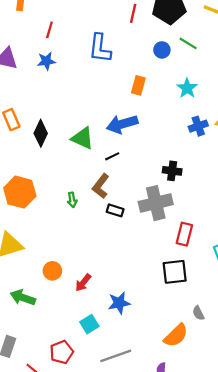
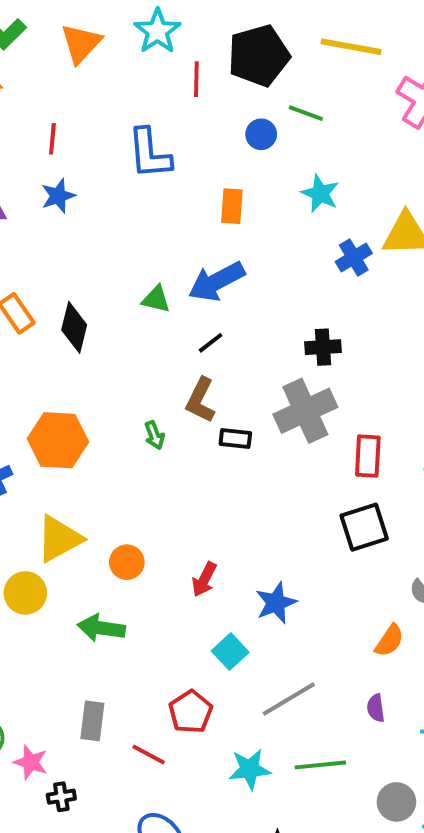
green triangle: (82, 138) -> (156, 299), moved, size x0.7
orange circle: (52, 271) -> (127, 562), moved
orange semicircle: (176, 335) -> (389, 641), size x0.7

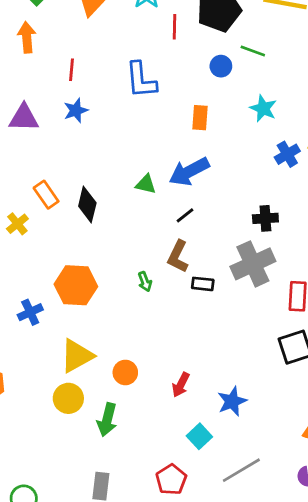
yellow circle: (25, 593) -> (68, 398), moved
green arrow: (101, 628) -> (107, 420), turned -84

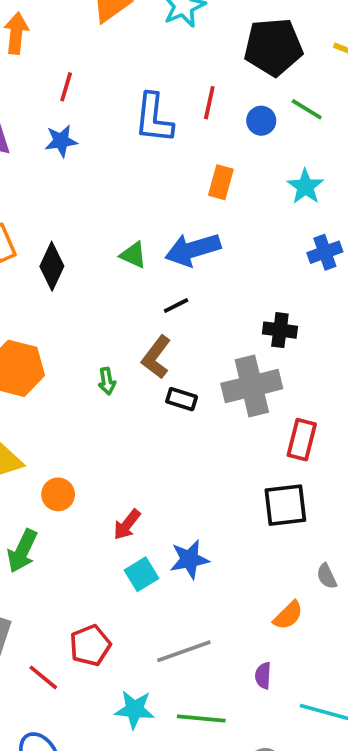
red line: (174, 27) -> (209, 103), moved
cyan square: (199, 436) -> (142, 574), moved

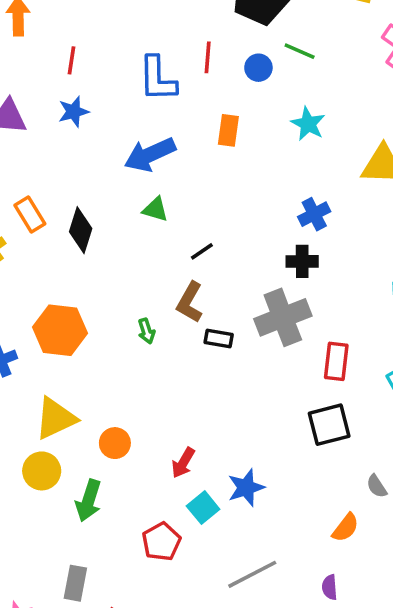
blue arrow: (193, 250) -> (150, 155), moved
blue cross: (325, 252) -> (314, 214), moved
red pentagon: (90, 645) -> (161, 542), moved

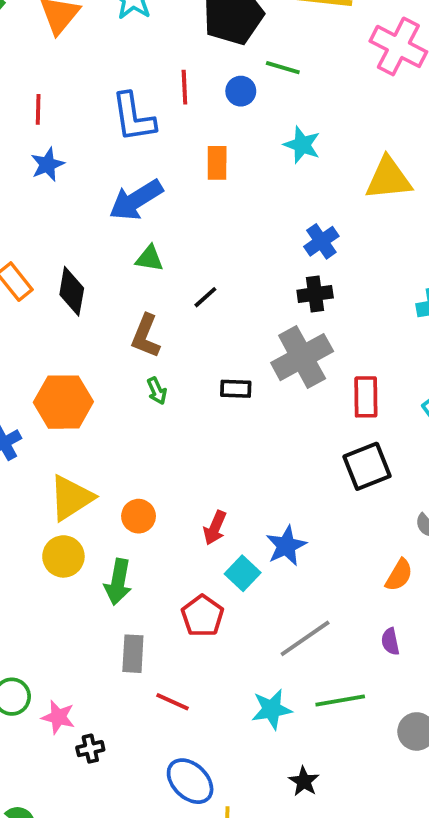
brown L-shape: (190, 302) -> (146, 336), moved
gray rectangle: (75, 583) -> (133, 654), moved

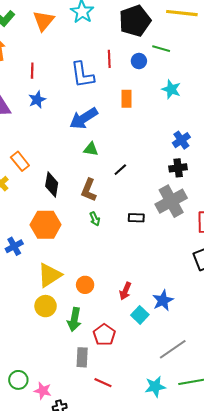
black diamond: (72, 291) -> (52, 185), moved
red pentagon: (202, 616) -> (104, 335), moved

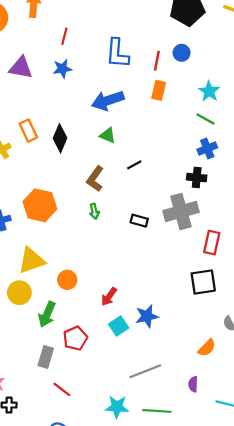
green line: (161, 49) -> (205, 119), moved
red line: (109, 59) -> (157, 61), moved
black diamond: (52, 185) -> (60, 138), moved

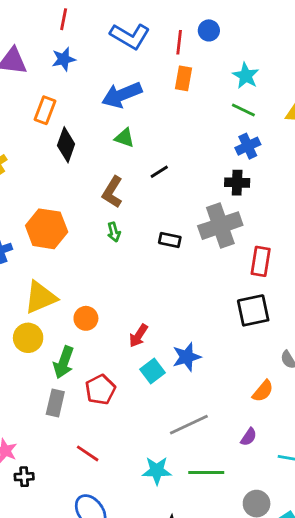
blue L-shape: (117, 53) -> (130, 36), turned -60
orange rectangle: (28, 131) -> (45, 110), moved, turned 50
gray rectangle: (46, 357) -> (55, 403), moved
purple semicircle: (193, 384) -> (249, 437), turned -144

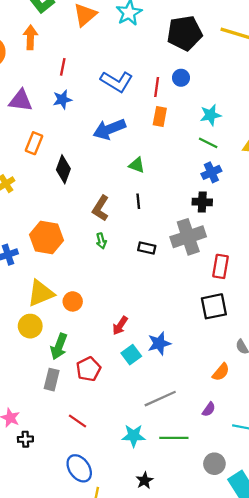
cyan star: (246, 76) -> (211, 115), turned 30
orange rectangle: (45, 110) -> (34, 143), moved
green triangle: (124, 138) -> (137, 165), moved
black line: (159, 172) -> (138, 201), moved, turned -64
orange circle: (86, 318) -> (73, 301), moved

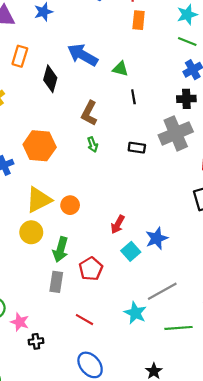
blue arrow: (109, 129) -> (83, 55), moved, turned 56
black line: (138, 201) -> (133, 97), moved
cyan star: (134, 436) -> (135, 313), moved, turned 30

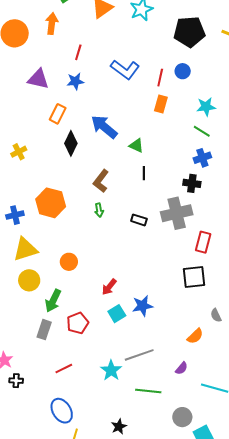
orange rectangle: (20, 56) -> (58, 114), moved
yellow triangle: (39, 200) -> (25, 249), moved
red line: (85, 320) -> (64, 368), turned -66

